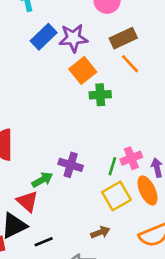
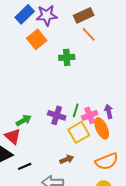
orange square: (83, 70) -> (37, 39), moved
pink cross: (131, 158) -> (90, 115), moved
purple cross: (71, 165) -> (57, 115), moved

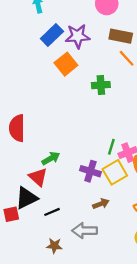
brown rectangle: (84, 15) -> (121, 36), turned 36
purple cross: (57, 115) -> (90, 171), moved

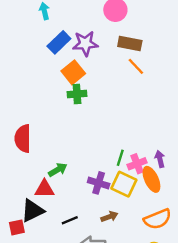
green cross: (101, 85) -> (77, 94), moved
yellow square: (115, 172) -> (124, 184), turned -35
red triangle: (38, 177) -> (44, 189), turned -42
black line: (52, 212) -> (70, 220), moved

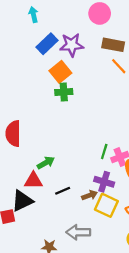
purple cross: (99, 183) -> (104, 182), moved
yellow square: (124, 184) -> (106, 205), moved
brown arrow: (109, 217) -> (90, 195), moved
black line: (70, 220) -> (63, 191), moved

